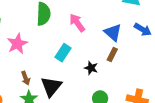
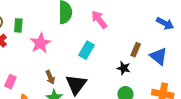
blue triangle: (113, 32) -> (159, 56), moved
black star: (91, 68) -> (124, 68), moved

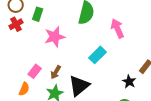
brown arrow: (50, 77) -> (56, 72), turned 40
pink rectangle: (10, 82) -> (35, 71), moved

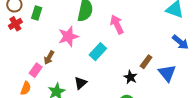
pink star: (55, 37) -> (68, 36), moved
brown arrow: (56, 72) -> (49, 58), moved
black triangle: (79, 86) -> (81, 83), size x0.6

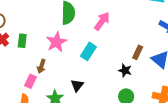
green rectangle: (37, 13) -> (22, 41), moved
pink arrow: (117, 24) -> (102, 21), turned 72

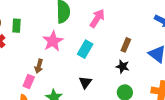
green rectangle: (22, 41) -> (17, 26), moved
brown rectangle: (138, 52) -> (126, 45), moved
black triangle: (77, 85) -> (85, 82), moved

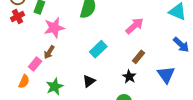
pink arrow: (97, 18) -> (135, 26), moved
pink star: (53, 41) -> (54, 28), moved

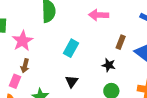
pink arrow: (135, 26) -> (99, 15), turned -120
brown rectangle: (139, 57) -> (121, 42), moved

